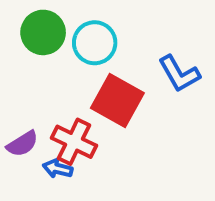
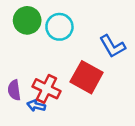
red square: (117, 100) -> (87, 77), moved
purple semicircle: (22, 144) -> (14, 90), turned 114

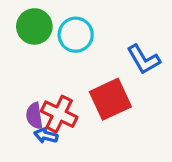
red square: (87, 77) -> (110, 99), turned 36
purple semicircle: (14, 90) -> (34, 116), moved

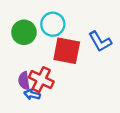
green circle: (34, 26) -> (24, 32), moved
red square: (110, 99) -> (67, 51), moved, turned 36

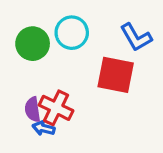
blue L-shape: (100, 42) -> (136, 37), moved
red square: (67, 51) -> (116, 75), moved

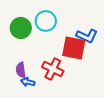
blue L-shape: (136, 37) -> (87, 36), moved, turned -35
red cross: (56, 108) -> (53, 69), moved

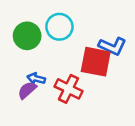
purple semicircle: (21, 70) -> (27, 90), turned 56
blue arrow: (28, 82) -> (36, 79), moved

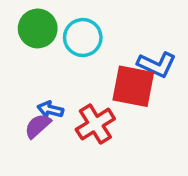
green circle: (27, 36) -> (38, 28), moved
red cross: (68, 89) -> (95, 124), turned 32

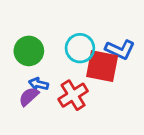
green circle: (38, 28) -> (29, 51), moved
cyan circle: (83, 38) -> (80, 48), moved

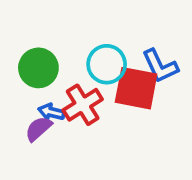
blue L-shape: (120, 50) -> (160, 66), turned 40
red cross: (73, 95) -> (83, 105), moved

